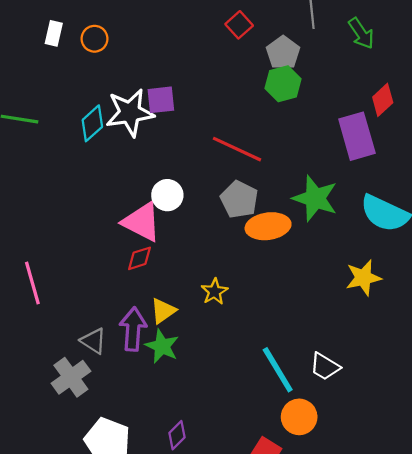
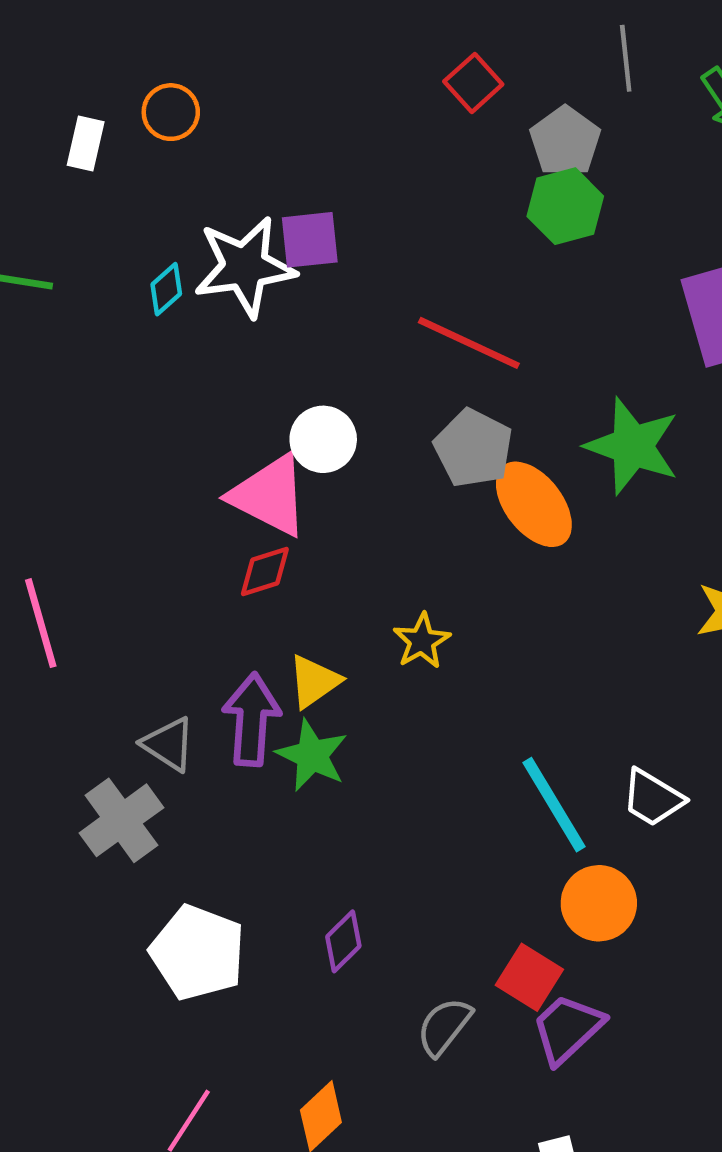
white rectangle: (54, 33) -> (86, 143), moved
cyan diamond: (92, 123) -> (166, 289), size x0.7
orange ellipse: (268, 226) -> (534, 504), turned 60

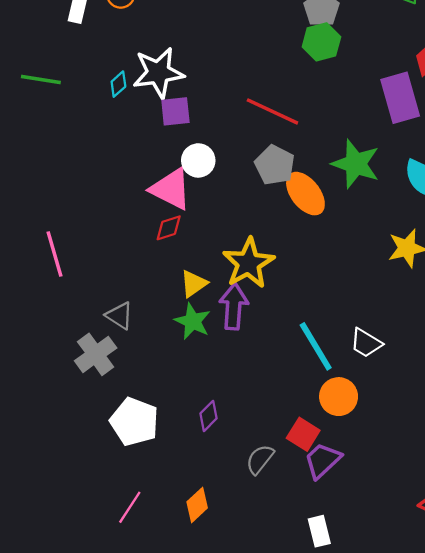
purple square: (310, 240) -> (175, 111), moved
yellow star: (422, 641) -> (248, 263), size x1.8
purple arrow: (251, 719) -> (234, 306), moved

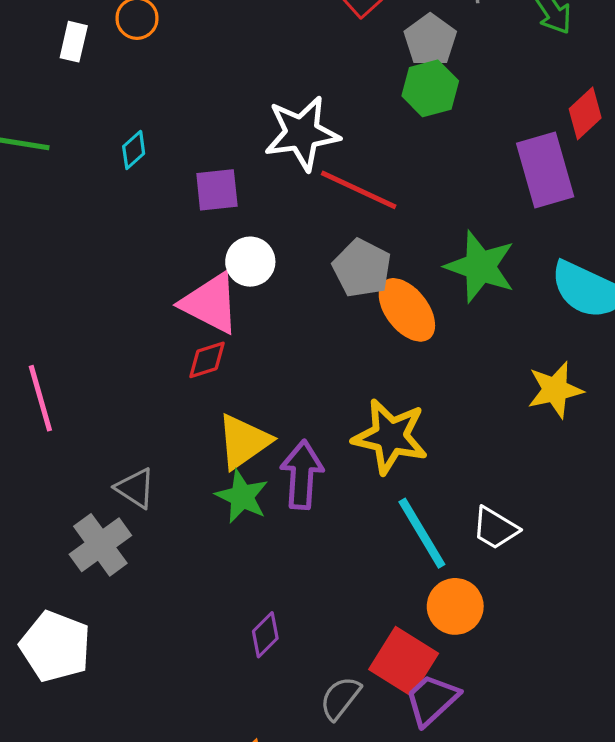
white star: (158, 73) -> (302, 133), moved
yellow star: (248, 263) -> (390, 436), moved, turned -30
yellow triangle: (194, 284) -> (244, 441), size x1.4
white pentagon: (134, 422) -> (55, 646), moved
red square: (303, 434) -> (404, 661), size x1.4

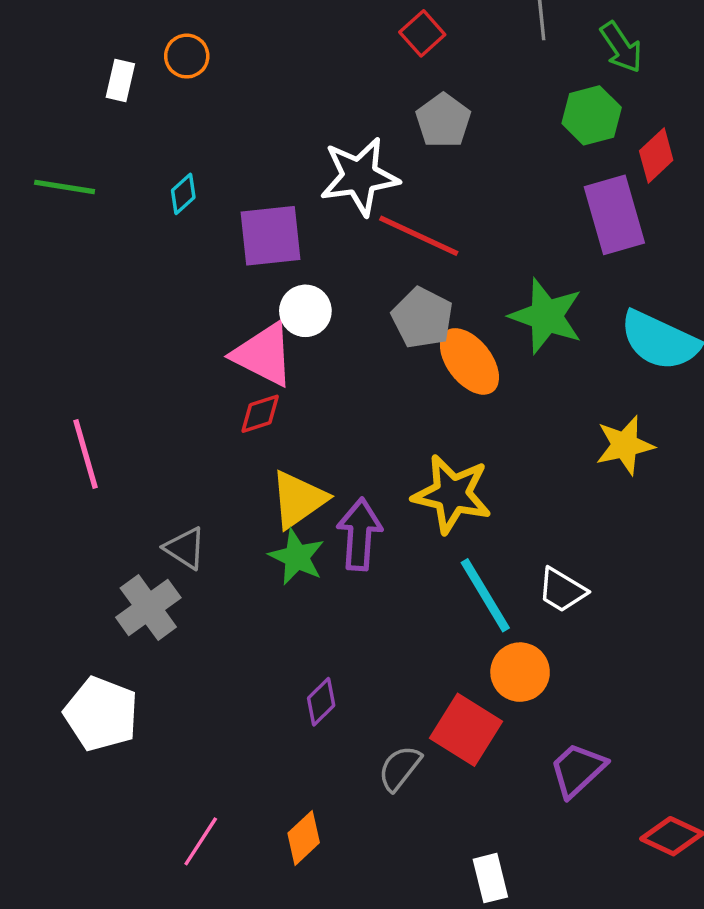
gray pentagon: (430, 40) -> (443, 121), moved
green hexagon: (430, 88) -> (592, 115), moved
purple square: (217, 190) -> (270, 236), size x1.4
purple trapezoid: (432, 700) -> (578, 770), moved

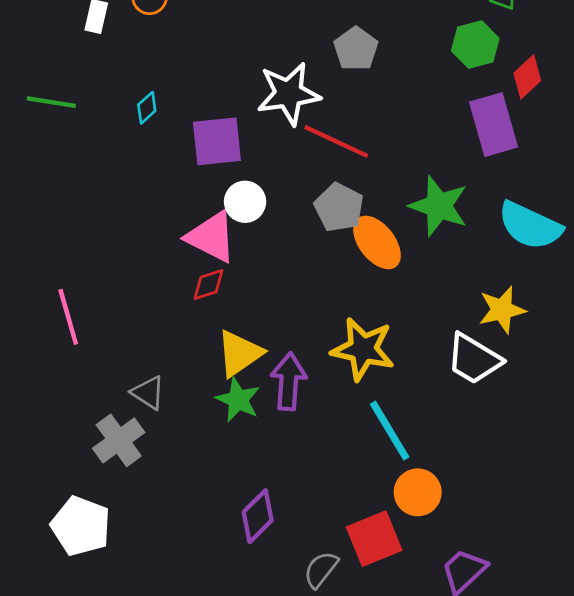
white trapezoid: (562, 590) -> (474, 359), moved, size x1.4
purple diamond: (321, 702) -> (258, 516), size x1.4
red square: (466, 730) -> (374, 539), turned 36

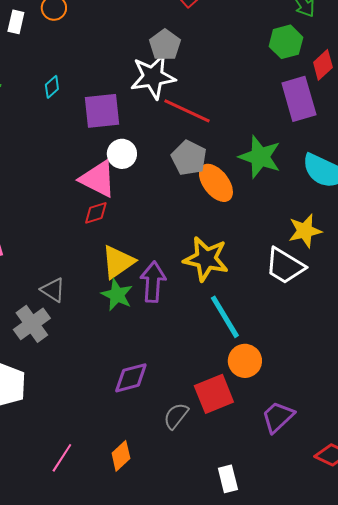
gray pentagon: (356, 49) -> (165, 45), moved
purple diamond: (258, 516) -> (131, 378), turned 30

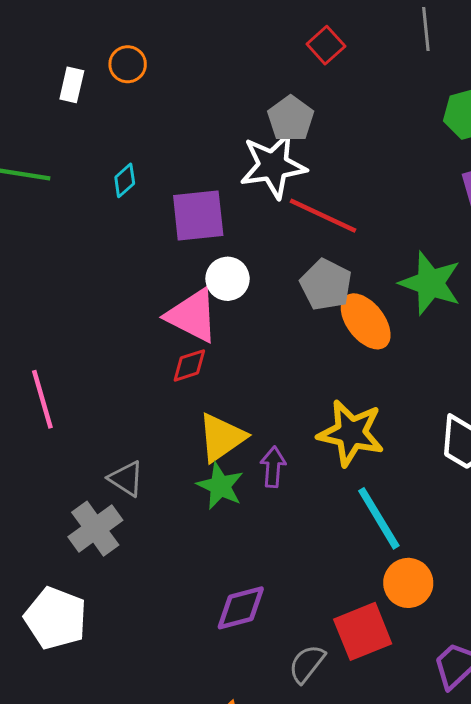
purple arrow: (153, 282) -> (273, 467), size x0.7

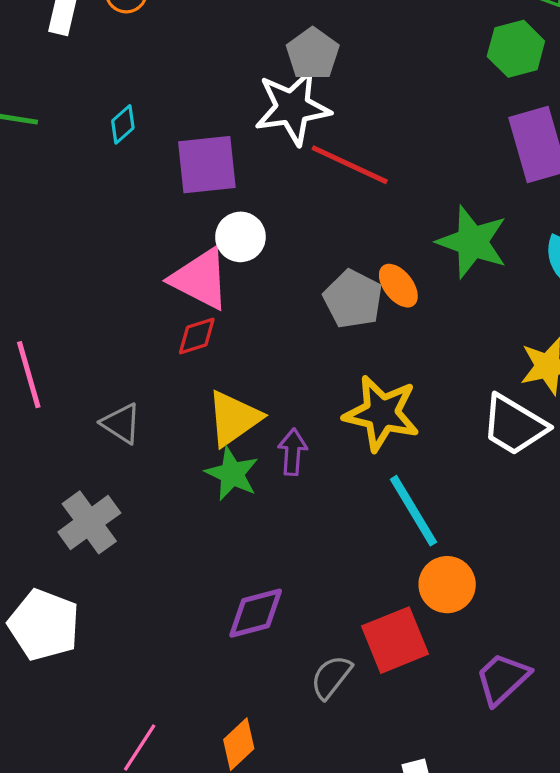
gray pentagon: (326, 285) -> (353, 299), moved
orange ellipse: (366, 321) -> (398, 286), size x0.7
gray triangle: (126, 479) -> (121, 423), moved

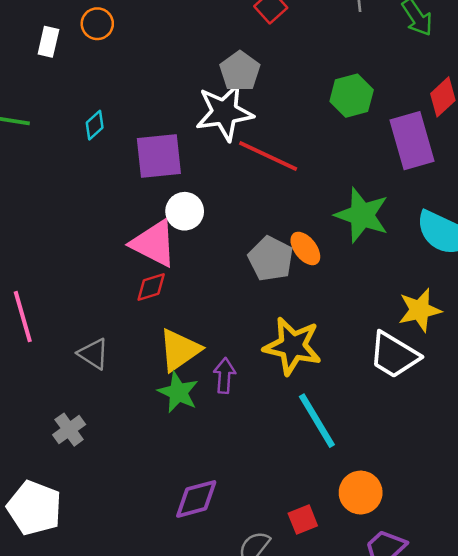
green hexagon: (516, 49) -> (352, 96), moved
gray cross: (89, 522) -> (69, 430), size x0.7
orange circle: (447, 585) -> (361, 493), moved
red square: (395, 640) -> (303, 519), size x0.6

